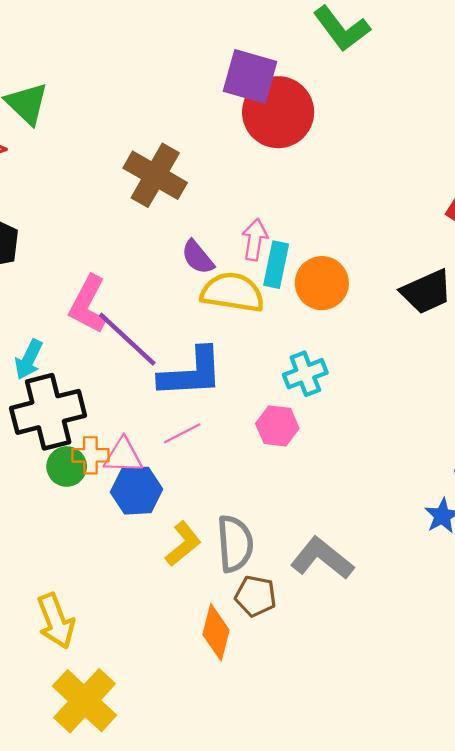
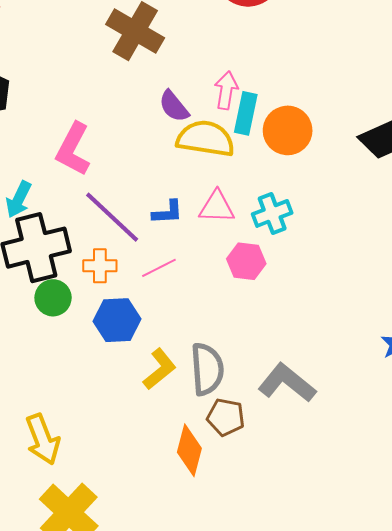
purple line: (127, 339) -> (112, 217), moved
blue L-shape: (191, 373) -> (168, 212), size x0.5
orange cross: (90, 455) -> (100, 266), moved
pink triangle: (123, 456) -> (217, 207), moved

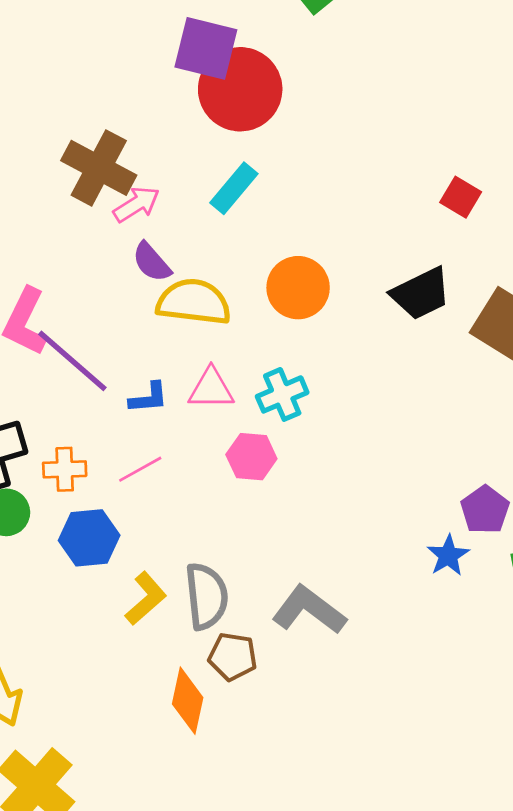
pink arrow: (226, 90) -> (136, 204), moved, turned 51
cyan rectangle: (246, 113) -> (234, 188), moved, turned 30
purple line: (112, 217) -> (72, 361), moved

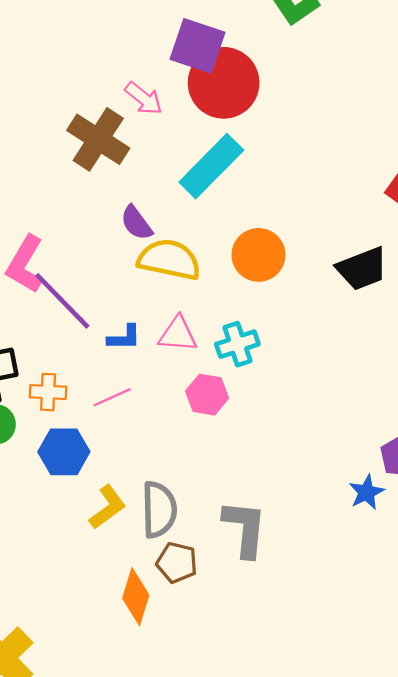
cyan rectangle: (234, 188) -> (211, 166), size x1.5
pink arrow: (136, 204) -> (144, 98), moved, turned 66
gray L-shape: (309, 610) -> (245, 528), turned 54

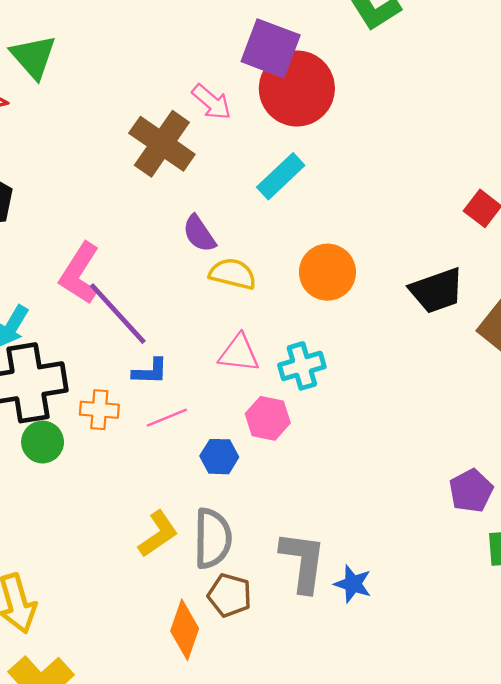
cyan rectangle: (211, 166) -> (281, 176), size x0.7
yellow semicircle: (169, 260) -> (233, 274), size x0.7
blue L-shape: (124, 337) -> (150, 371), moved
blue hexagon: (64, 452) -> (219, 457), moved, size x0.7
blue star: (367, 492) -> (353, 584), moved, turned -30

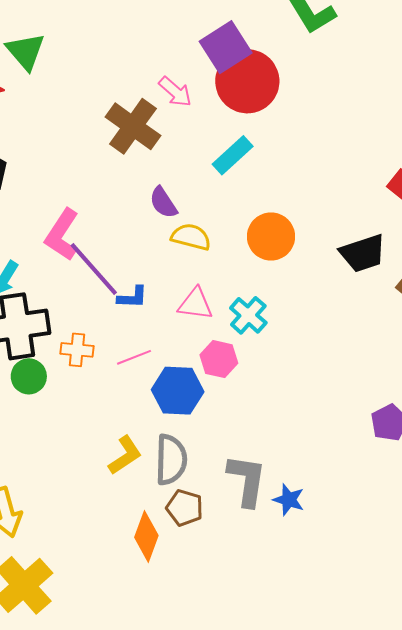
purple square: (271, 48) -> (226, 47), turned 36
cyan cross: (302, 366) -> (248, 315), turned -33
blue L-shape: (150, 371) -> (132, 297), moved
blue hexagon: (219, 457) -> (178, 391), size x1.6

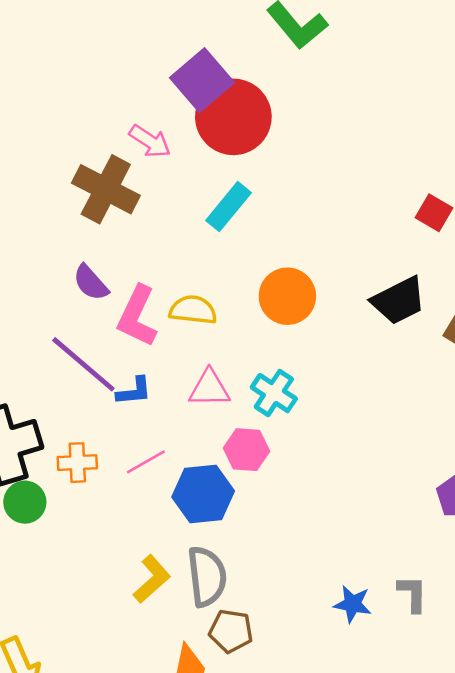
purple semicircle: (163, 203) -> (91, 283), moved
pink L-shape: (62, 235) -> (137, 316), moved
gray L-shape: (247, 480) -> (412, 594), moved, size x0.6

